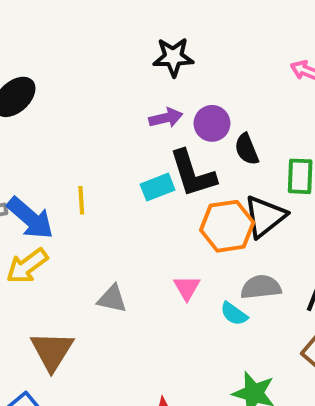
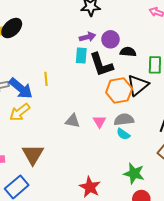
black semicircle: (247, 149) -> (128, 52), turned 119
cyan rectangle: (158, 187) -> (81, 56), moved, turned -63
gray semicircle: (261, 287) -> (124, 120), moved
gray triangle: (112, 299) -> (73, 121), moved

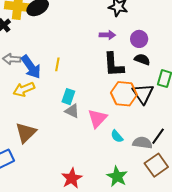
purple circle: (110, 39) -> (139, 39), moved
cyan rectangle: (81, 56) -> (68, 97), moved
black triangle: (138, 85) -> (143, 94), turned -40
gray semicircle: (124, 120) -> (142, 143), moved
pink triangle: (100, 122) -> (97, 118), size x1.5

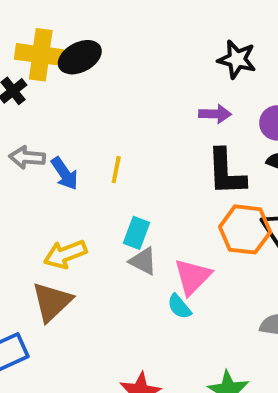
blue arrow: (31, 67) -> (65, 173), size x0.7
yellow arrow: (24, 89) -> (65, 254), moved
cyan semicircle: (117, 136) -> (179, 307), moved

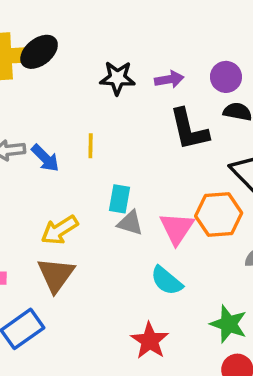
black star: (237, 59) -> (118, 78), moved
orange hexagon: (245, 229) -> (219, 214), moved
cyan semicircle: (179, 307) -> (167, 281), moved, size x1.4

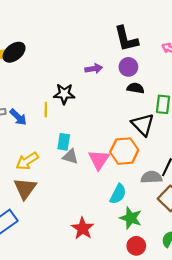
black star: (118, 78) -> (64, 94), moved
black L-shape: (189, 130) -> (126, 39), moved
cyan semicircle: (167, 281) -> (118, 194), moved, turned -102

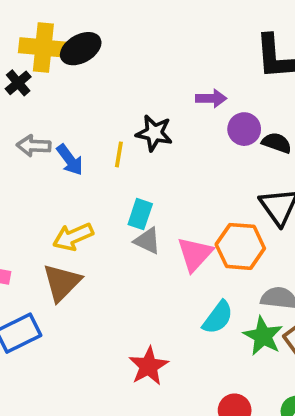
purple circle: (128, 67) -> (244, 129), moved
green star: (131, 218) -> (263, 336), moved

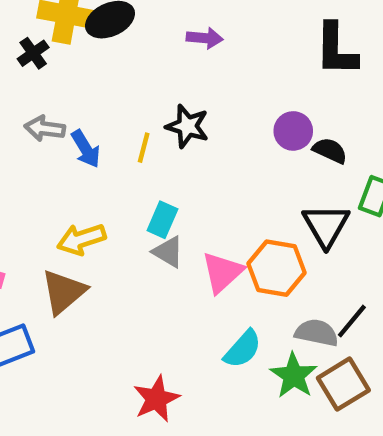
purple arrow: (211, 98) -> (205, 38), moved

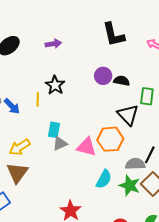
black star: (187, 126) -> (55, 85), turned 30
gray triangle: (168, 252) -> (60, 144), turned -42
pink triangle: (222, 272) -> (87, 147), turned -50

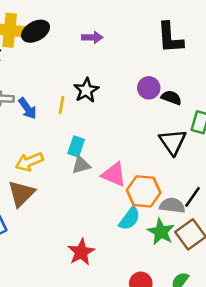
orange hexagon: (110, 139) -> (144, 191), moved

